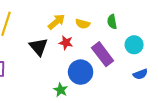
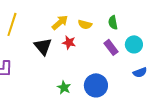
purple rectangle: (103, 54) -> (111, 47), moved, size x0.7
blue circle: (81, 72) -> (96, 85), moved

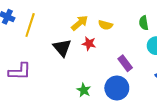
green semicircle: (113, 22) -> (144, 23), moved
purple rectangle: (111, 47) -> (125, 63), moved

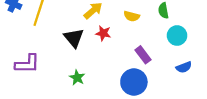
yellow semicircle: (105, 25) -> (132, 16), moved
green star: (84, 90) -> (77, 77), moved

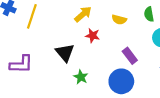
black triangle: (74, 38) -> (65, 53), moved
green star: (77, 77) -> (81, 77), moved

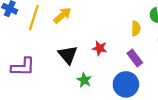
yellow arrow: (83, 14) -> (62, 15), moved
yellow semicircle: (119, 20) -> (136, 28), moved, turned -104
red star: (93, 36) -> (100, 48), moved

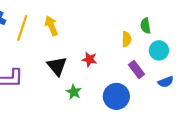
yellow arrow: (62, 15) -> (51, 26), turned -72
purple rectangle: (135, 58) -> (137, 69), moved

